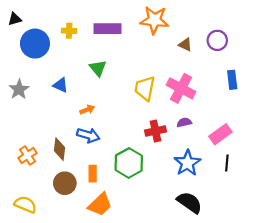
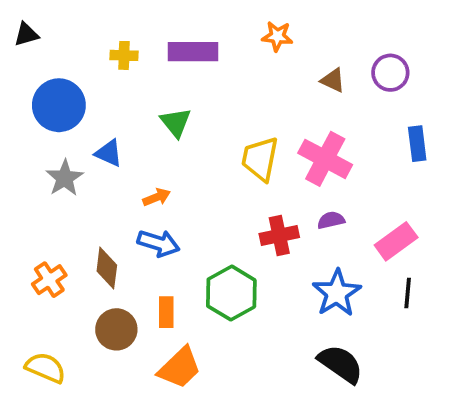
orange star: (154, 20) -> (277, 36), size x0.6
blue circle: (35, 44) -> (59, 105), moved
gray star: (19, 89) -> (65, 178), moved

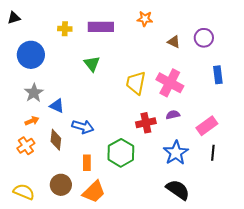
blue triangle: (109, 153) -> (57, 106), moved
orange arrow: (157, 197) -> (32, 121), moved
brown circle: (116, 329) -> (61, 185), moved

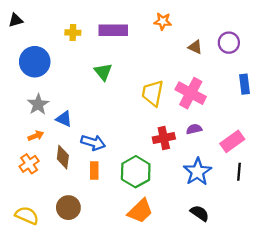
orange rectangle: (87, 163) -> (94, 171), moved
black semicircle: (178, 190) -> (200, 213), size x0.7
orange trapezoid: (94, 192) -> (140, 211), moved

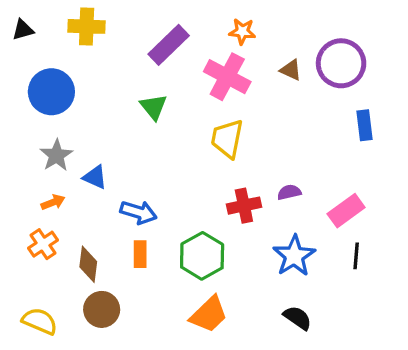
purple rectangle: (113, 30) -> (169, 45), turned -44
yellow cross: (73, 33) -> (87, 26), moved, size x1.5
purple circle: (229, 43) -> (341, 63), size x1.5
pink cross: (191, 93) -> (227, 77), moved
brown diamond: (63, 157) -> (88, 264), moved

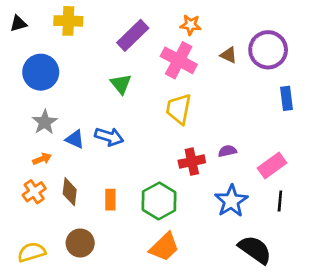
blue arrow: (138, 212) -> (109, 137), moved
brown diamond: (88, 264) -> (70, 192), moved
black semicircle: (298, 318) -> (255, 250), moved, size x1.5
yellow semicircle: (40, 321) -> (32, 252), turned -40

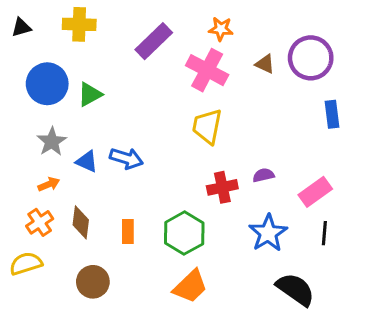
green triangle: (121, 84) -> (90, 94), moved, turned 40
yellow semicircle: (32, 252) -> (26, 263), moved

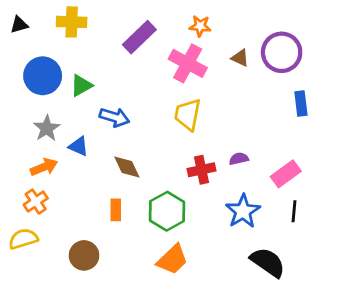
blue arrow: (126, 158) -> (114, 117), moved
orange arrow: (49, 184) -> (44, 167), size x1.4
brown diamond: (81, 222) -> (127, 167), moved, turned -32

